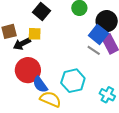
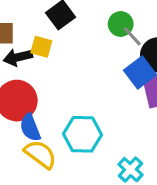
gray line: (94, 50) -> (132, 36), moved

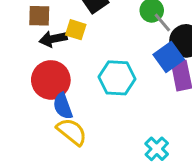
cyan hexagon: (83, 134) -> (117, 78), moved

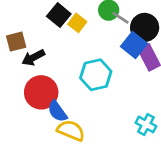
yellow square: (76, 30) -> (77, 23), moved, turned 36

